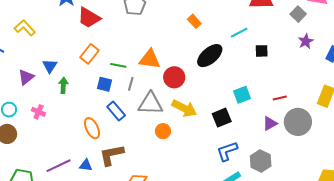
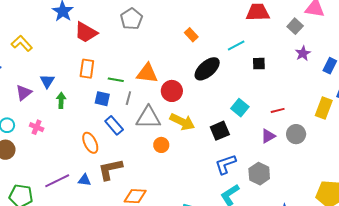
orange rectangle: (90, 54) -> (87, 69), turned -30
cyan square: (242, 95) -> (240, 108), turned -30
gray circle: (298, 122) -> (296, 134), size x0.7

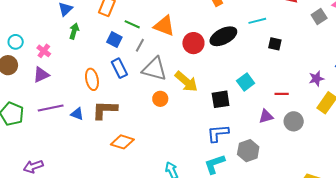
purple star: (303, 53) -> (316, 79), moved
red circle: (172, 91) -> (193, 43), moved
purple triangle: (24, 93) -> (41, 75), moved

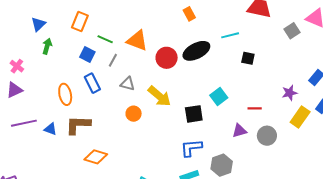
gray triangle: (154, 69) -> (128, 84), size x0.6

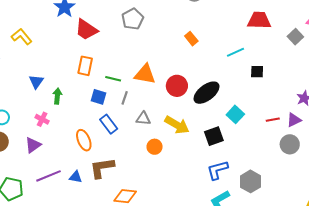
blue triangle: (38, 24) -> (36, 82), moved
black ellipse: (196, 51) -> (207, 93), moved
pink cross: (17, 66) -> (42, 119), moved
purple triangle: (239, 131) -> (294, 120), moved

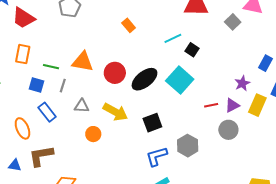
black square: (257, 72) -> (192, 50), moved, turned 32
cyan square: (235, 114) -> (180, 80), moved, size x1.5
gray hexagon: (250, 181) -> (188, 146), moved

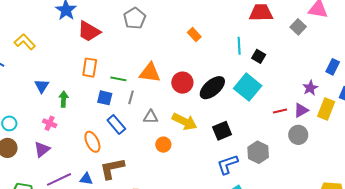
cyan line: (173, 38) -> (239, 46), turned -66

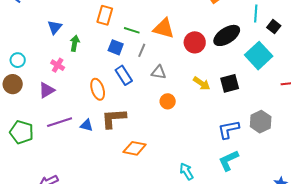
black ellipse: (212, 88) -> (227, 35), moved
yellow arrow: (185, 122) -> (202, 83), moved, size x0.7
black square: (222, 131) -> (230, 83), moved

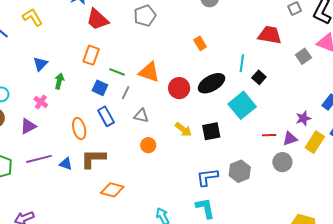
cyan L-shape: (229, 160) -> (205, 208), turned 100

